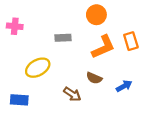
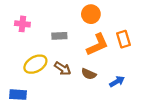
pink cross: (15, 26) -> (22, 24), moved
brown arrow: (72, 94) -> (63, 68), moved

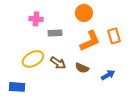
pink cross: (22, 24) -> (36, 19), moved

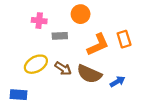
orange circle: (84, 13) -> (81, 14), moved
brown semicircle: (82, 68) -> (89, 74), size x1.6

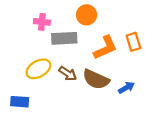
gray rectangle: (60, 36) -> (64, 38), size x1.5

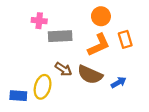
orange circle: (87, 15) -> (101, 16), moved
yellow ellipse: (38, 69) -> (43, 87), moved, turned -45

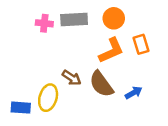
gray rectangle: (60, 36) -> (74, 20), moved
brown semicircle: (90, 75) -> (101, 84), turned 30

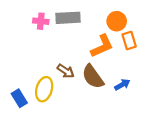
orange circle: (114, 18) -> (117, 21), moved
blue rectangle: (21, 108) -> (19, 98), turned 54

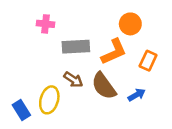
gray rectangle: (68, 18) -> (76, 47), moved
orange rectangle: (129, 40) -> (148, 61), moved, turned 42

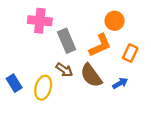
pink cross: (45, 24) -> (40, 21), size x1.5
gray rectangle: (76, 47) -> (67, 41), turned 70
blue rectangle: (21, 110) -> (14, 83), moved

